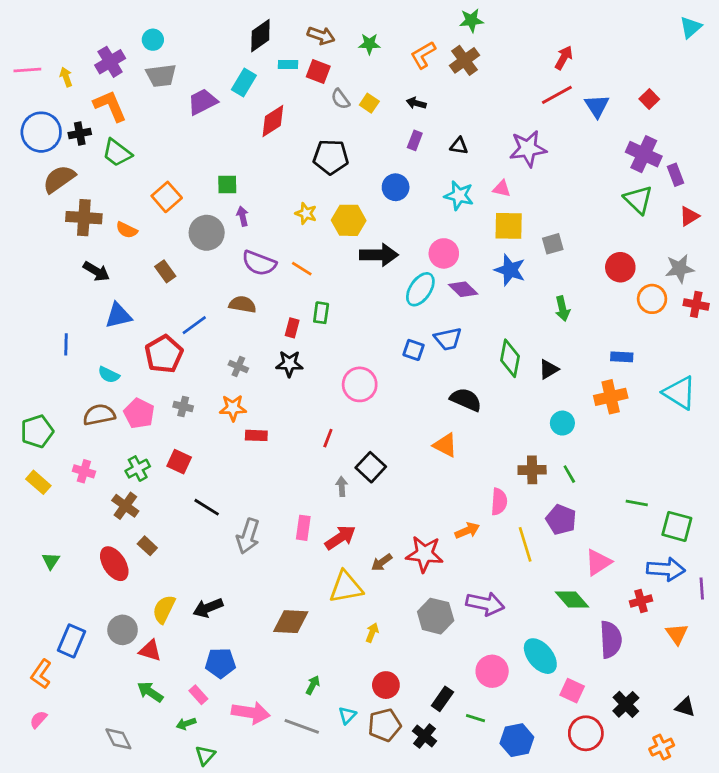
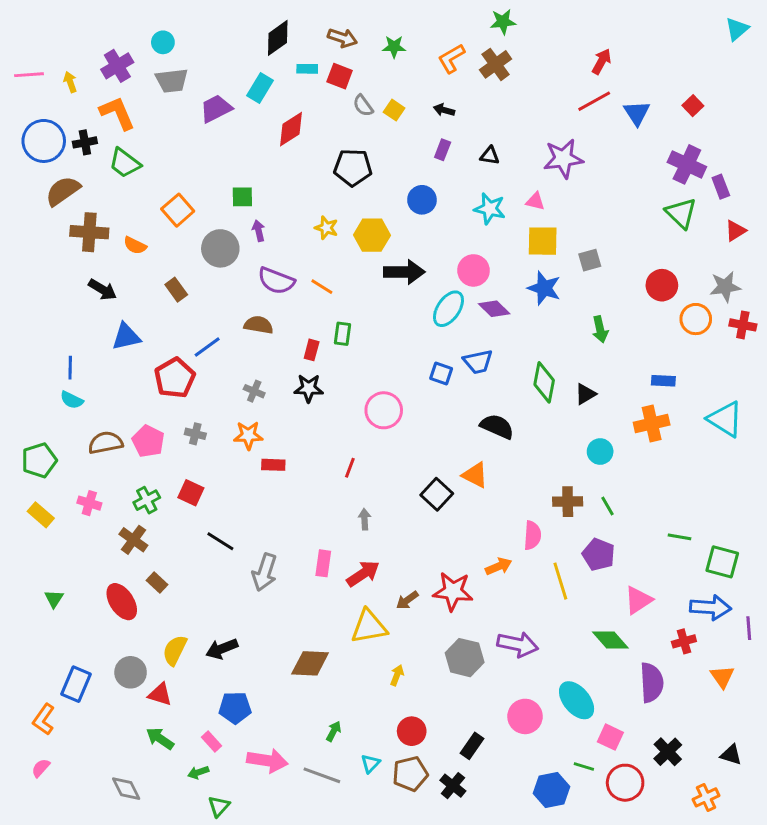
cyan semicircle: (109, 375) -> (72, 400), moved
black square: (371, 467) -> (437, 494), moved
green line: (476, 718) -> (584, 766), moved

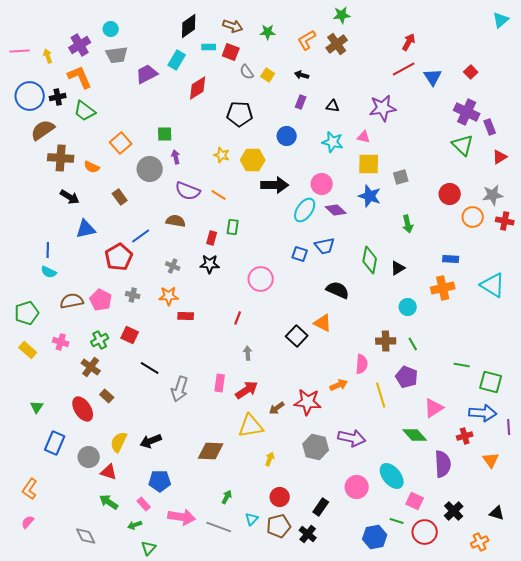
blue rectangle: (76, 684) -> (55, 443), moved

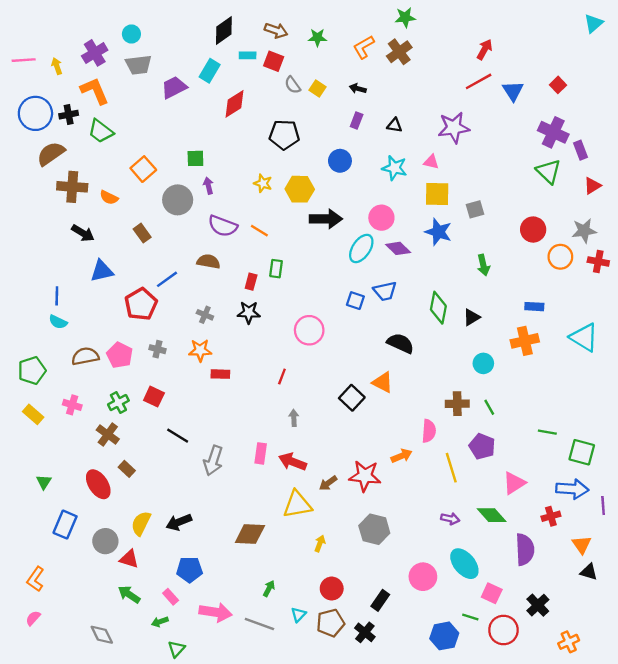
red arrow: (247, 390) -> (293, 462), turned -125
purple arrow: (352, 438) -> (450, 519), moved, size x0.6
black triangle: (497, 513) -> (589, 572), moved

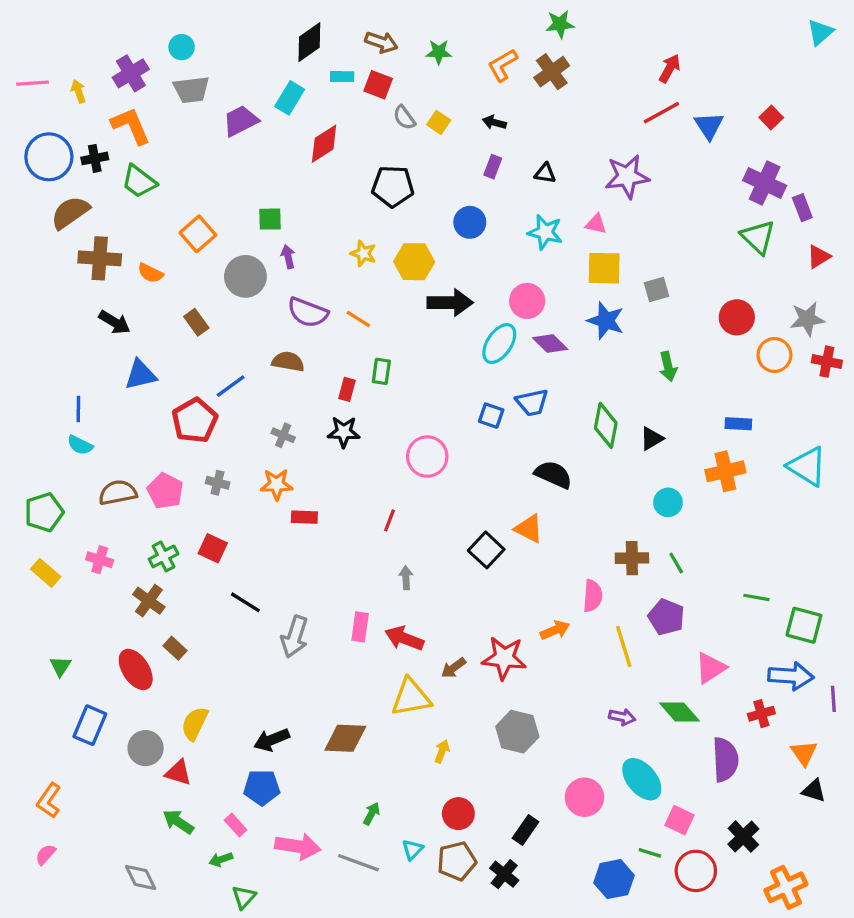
black arrow: (179, 522) -> (272, 740), moved
orange cross: (569, 642) -> (786, 887), size x1.4

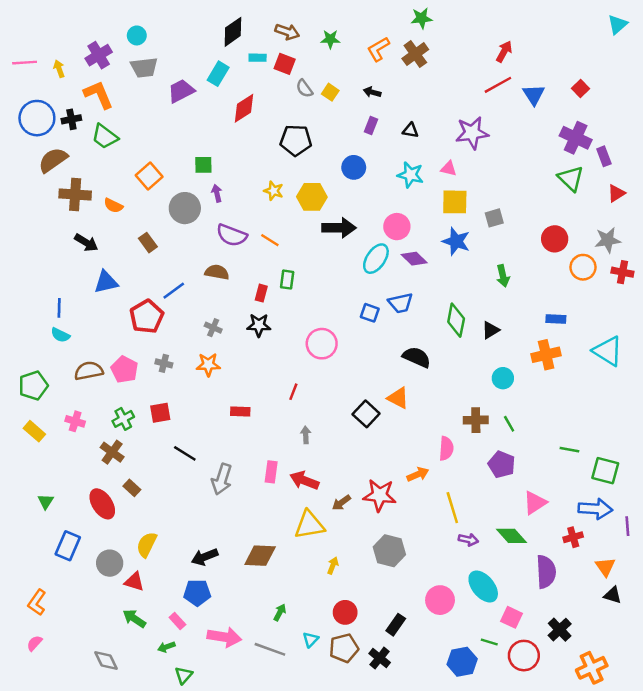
red rectangle: (304, 517) -> (240, 411), moved
red square: (213, 548) -> (160, 413), turned -35
yellow line: (624, 647) -> (452, 508), moved

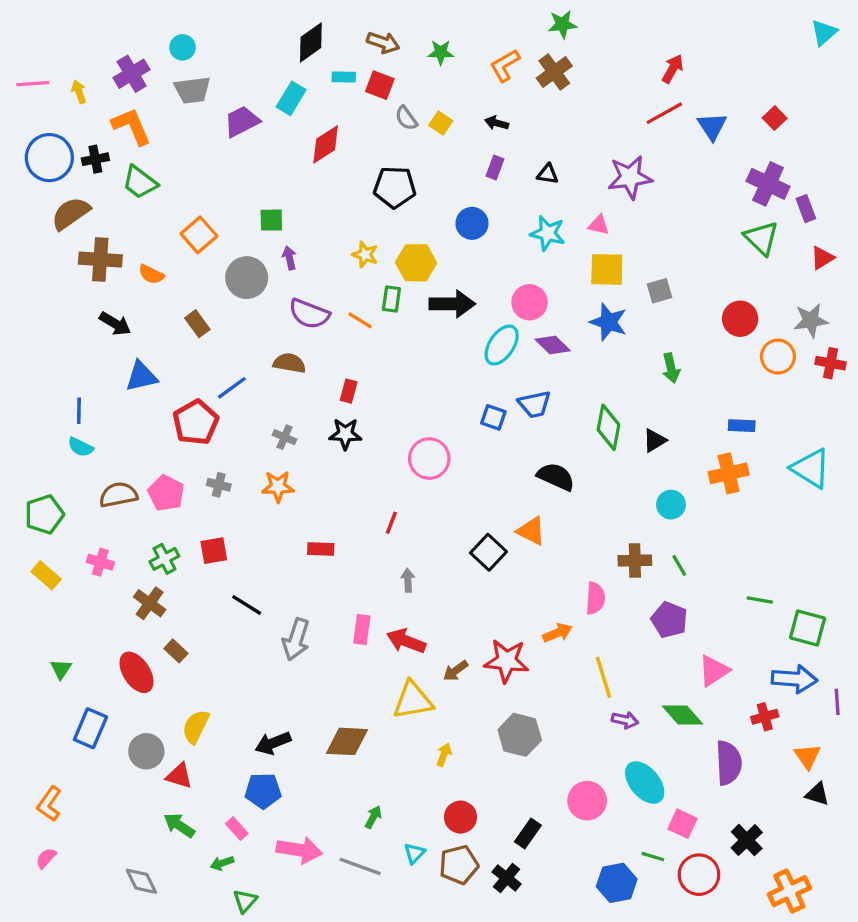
green rectangle: (287, 280) -> (391, 299), moved

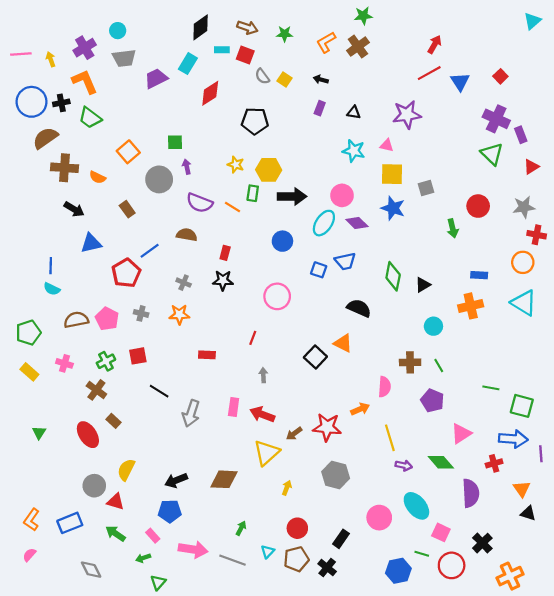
blue circle: (472, 223) -> (282, 241), moved
orange circle: (778, 357) -> (523, 262), moved
green arrow: (671, 368) -> (453, 228), moved
yellow triangle: (413, 700) -> (267, 453), turned -32
blue rectangle: (90, 728) -> (70, 523), moved, turned 45

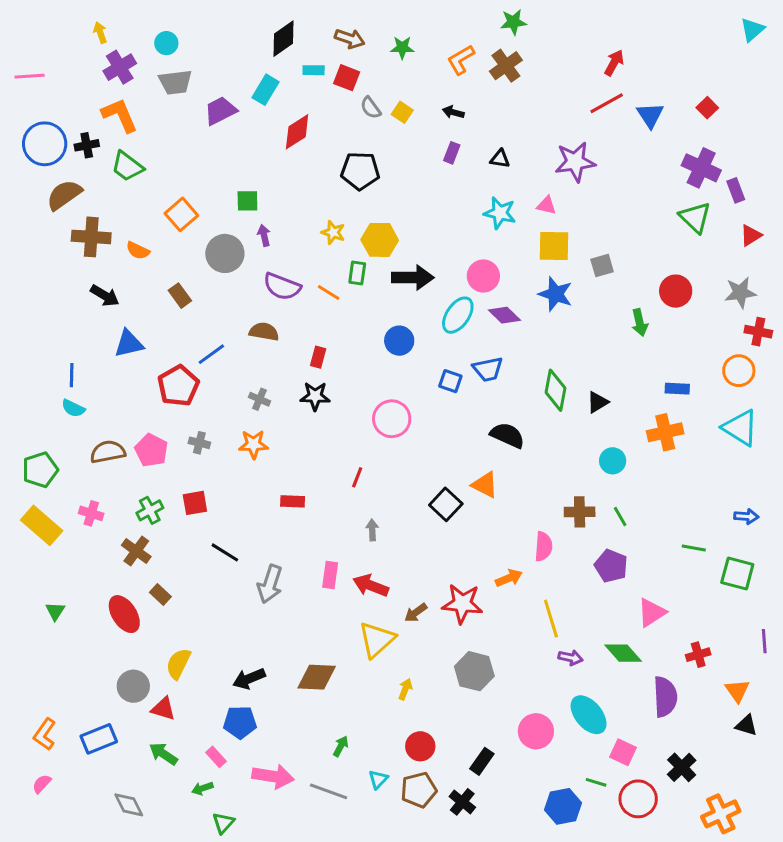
yellow arrow: (51, 59) -> (100, 33), moved
yellow rectangle: (29, 372) -> (42, 525), size x1.5
blue arrow: (513, 439) -> (746, 516), moved, size x0.6

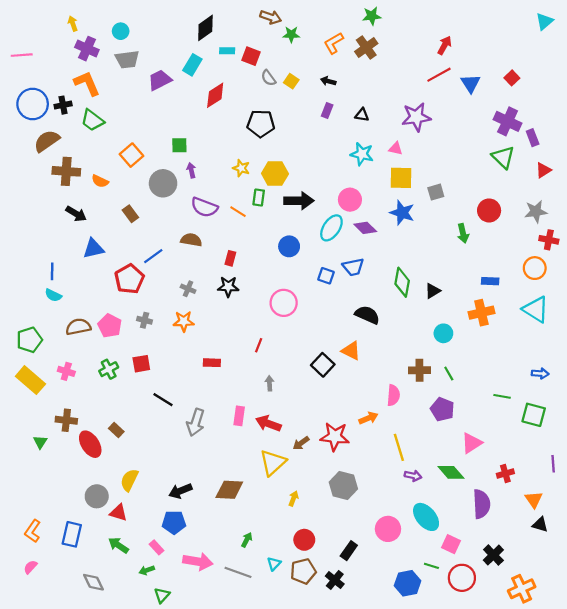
brown arrow: (350, 39) -> (271, 17), moved
purple cross: (120, 67) -> (87, 49), turned -35
brown cross: (136, 551) -> (66, 420), moved, turned -30
blue rectangle: (99, 739) -> (72, 534), turned -55

